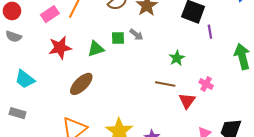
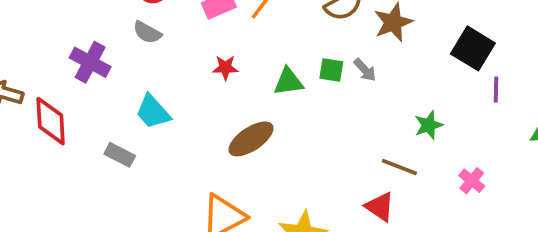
red star: (60, 48) -> (225, 68), size x0.6
red triangle: (187, 101) -> (380, 207), moved, turned -42
gray rectangle: (18, 113) -> (120, 155), moved

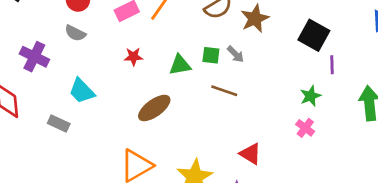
green star: (429, 125) -> (311, 96), moved
brown line: (399, 167) -> (224, 91), moved
pink cross: (472, 181) -> (305, 128), moved

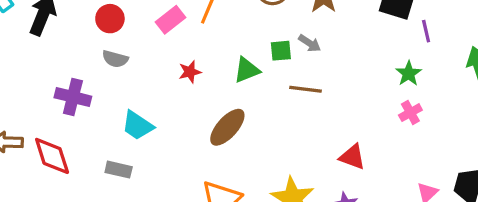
pink cross: (305, 128) -> (410, 113), turned 36

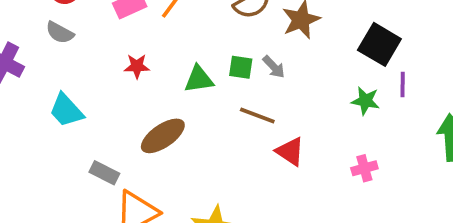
green star: (409, 74) -> (365, 101), moved, turned 30
red triangle: (352, 157) -> (290, 152), moved
gray rectangle: (119, 170) -> (104, 173), moved

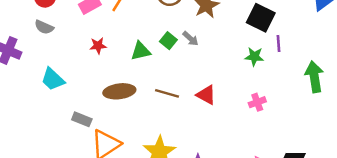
green square: (241, 67) -> (168, 41), turned 35
brown line: (257, 115) -> (167, 93), moved
brown ellipse: (163, 136) -> (119, 91), turned 32

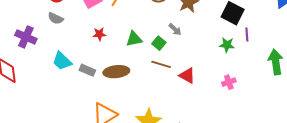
green square: (168, 41) -> (159, 43), moved
brown line: (167, 93) -> (161, 64), moved
gray rectangle: (82, 119) -> (87, 70), moved

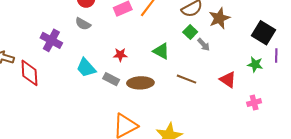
red star: (99, 34) -> (120, 55), moved
green triangle: (134, 39) -> (161, 51), turned 36
green square: (159, 43) -> (190, 32), moved
red triangle: (187, 76) -> (228, 80), moved

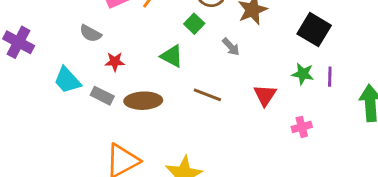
gray semicircle: (83, 24) -> (90, 33), moved
green square: (190, 32) -> (194, 24), moved
purple line: (276, 55) -> (330, 77), moved
red triangle: (228, 80) -> (265, 95), turned 30

